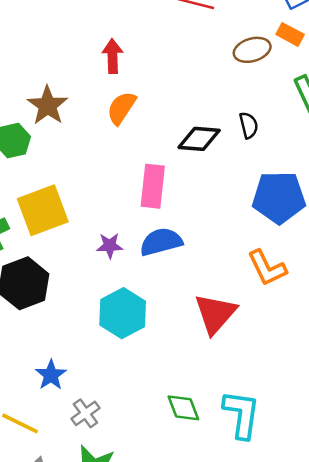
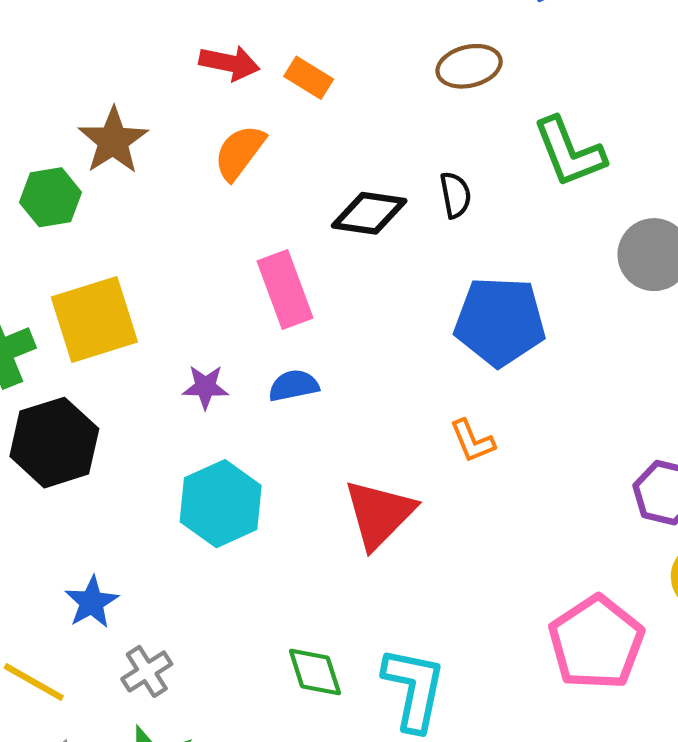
orange rectangle: (290, 34) -> (309, 78), moved
red arrow: (113, 56) -> (229, 63), turned 100
pink rectangle: (153, 186) -> (285, 290), turned -30
blue semicircle: (161, 242) -> (294, 386), size x0.7
orange L-shape: (267, 268) -> (472, 441), size x0.7

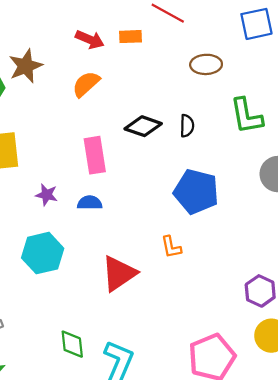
orange rectangle: (309, 78) -> (131, 37), moved, turned -45

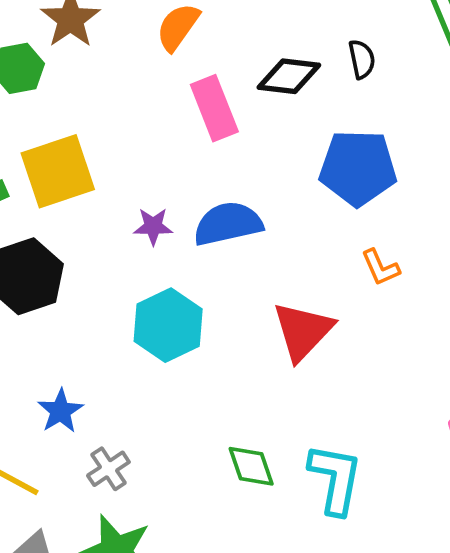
pink rectangle: (95, 155) -> (214, 108), moved
blue pentagon: (196, 192) -> (358, 168), moved
blue semicircle: (90, 203) -> (228, 224), size x1.6

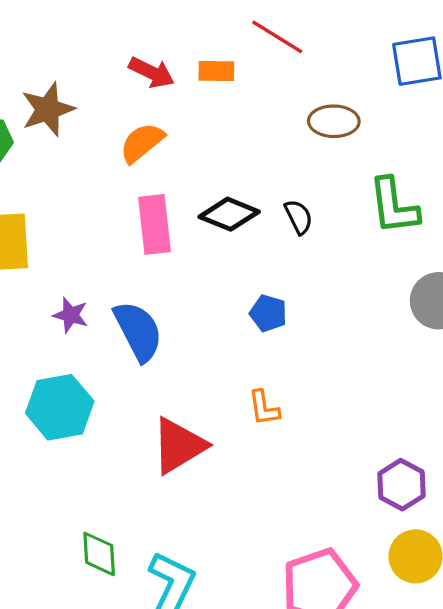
black semicircle: (362, 59) -> (299, 217), turned -30
blue pentagon: (358, 168) -> (268, 313), size x0.5
blue semicircle: (228, 224) -> (138, 331), turned 60

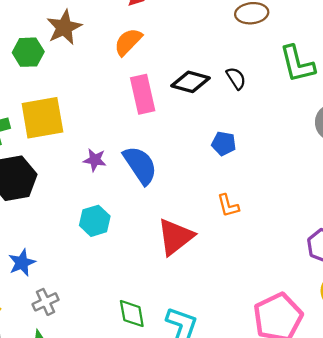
cyan hexagon: (60, 407) -> (95, 221), size x0.7

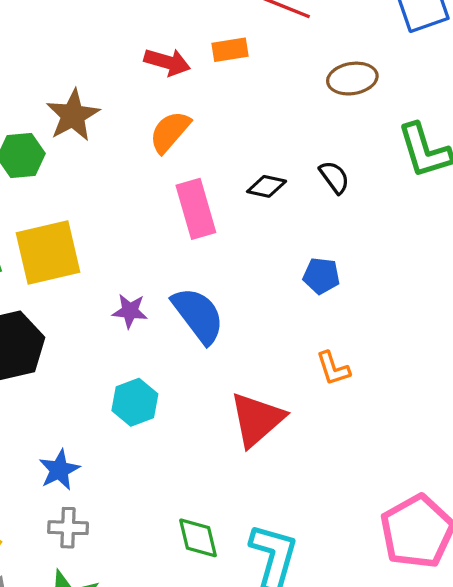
black diamond: (191, 82) -> (267, 186), size x0.7
blue star: (22, 263) -> (59, 470), moved
gray cross: (46, 302) -> (68, 528), turned 30

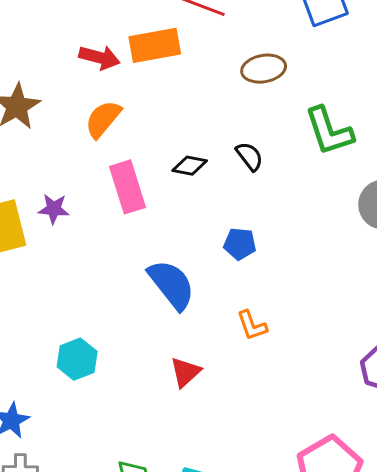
orange rectangle: (230, 50) -> (155, 45), size x1.6
purple star: (130, 311) -> (54, 209), moved
blue semicircle: (198, 315) -> (171, 285), moved
red triangle: (257, 419) -> (185, 372), size x0.6

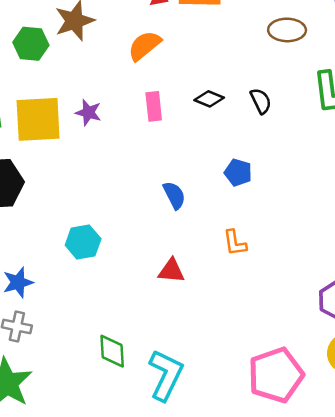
pink rectangle: (128, 187) -> (154, 106), size x0.7
blue semicircle: (171, 285) -> (174, 195), size x0.6
red triangle: (185, 372) -> (171, 271), turned 36

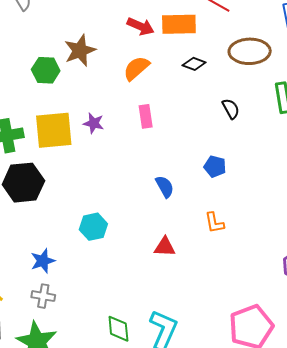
brown ellipse: (287, 30) -> (250, 51), size x1.4
black diamond: (209, 99) -> (194, 64), moved
green diamond: (112, 351) -> (118, 329), moved

